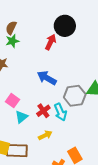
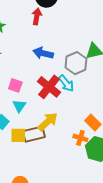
red cross: (43, 111) -> (49, 87), size x1.6
cyan triangle: (21, 117) -> (19, 106), moved
yellow arrow: (45, 135) -> (48, 122), moved, size x1.5

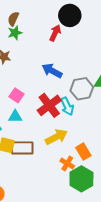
cyan triangle: (19, 106) -> (15, 116), turned 40
yellow arrow: (48, 122) -> (56, 137), moved

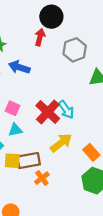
blue arrow: (52, 71) -> (19, 67), moved
gray hexagon: (82, 89) -> (75, 50), moved
orange cross: (67, 164) -> (42, 178), moved, turned 32

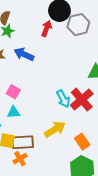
gray hexagon: (75, 50) -> (78, 25), moved
red cross: (48, 112) -> (82, 100), moved
orange cross: (42, 178) -> (20, 159), moved

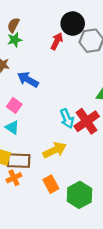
blue arrow: (24, 54) -> (28, 80), moved
cyan triangle: (14, 112) -> (12, 127), turned 32
orange rectangle: (82, 142) -> (51, 184), moved

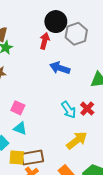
blue arrow: (28, 80) -> (60, 68), moved
red cross: (87, 121) -> (87, 109), size x0.6
yellow arrow: (55, 150) -> (77, 140), moved

